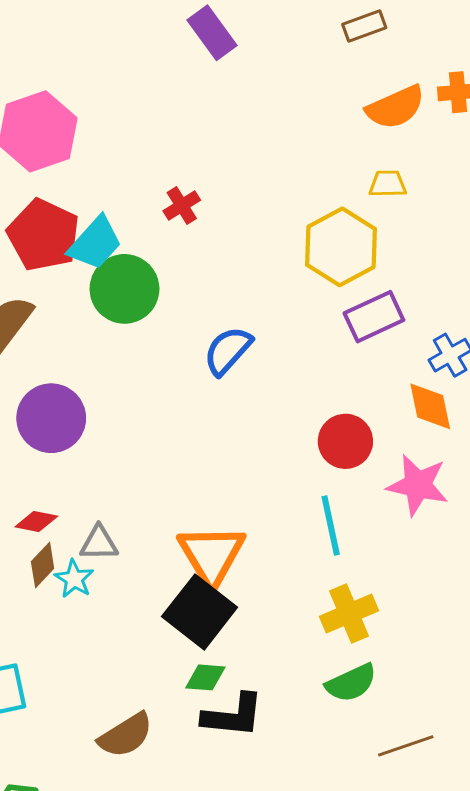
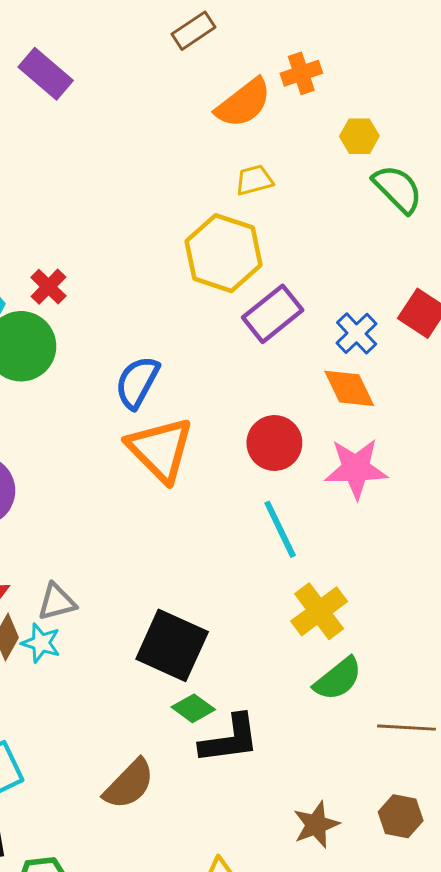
red cross: (182, 206) -> (48, 287), moved
orange triangle: (211, 555) -> (160, 449), moved
green diamond: (205, 677) -> (193, 708), turned 45
brown line: (406, 746) -> (407, 728), turned 36

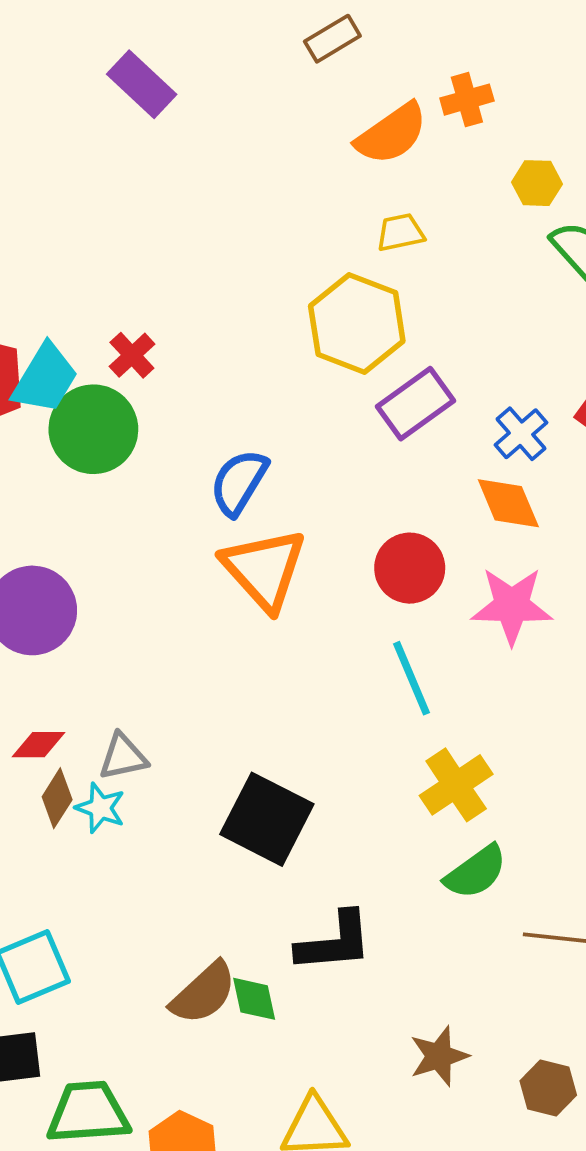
green diamond: (193, 708) -> (254, 999), moved, turned 39
brown hexagon: (401, 816) -> (548, 1088), moved

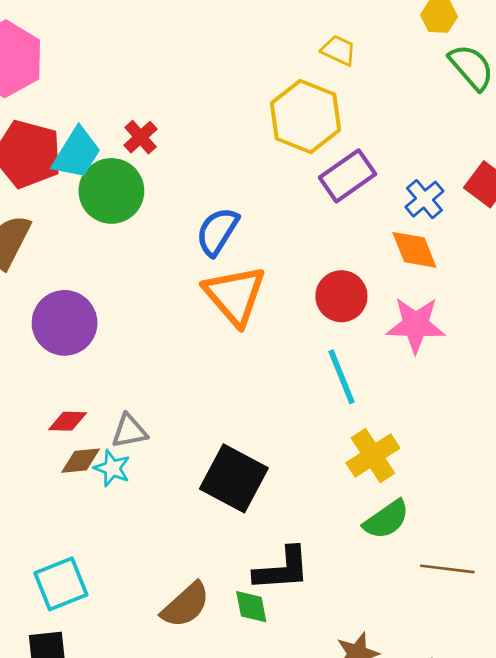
yellow trapezoid: (400, 232) -> (339, 50), turned 36
brown diamond: (57, 798) -> (81, 461), turned 51
green diamond: (254, 999) -> (251, 607), moved

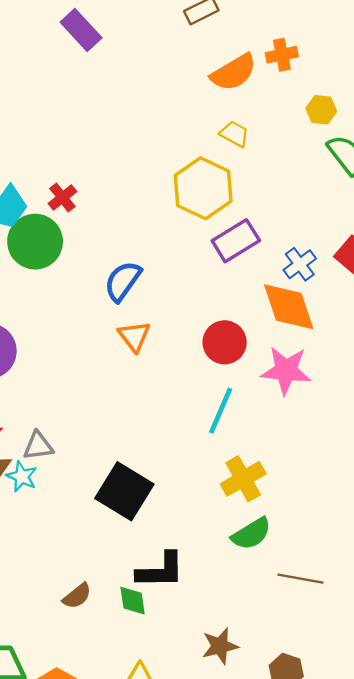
orange diamond: (414, 250) -> (289, 307), size x1.4
orange triangle: (235, 295) -> (134, 336), size x0.6
cyan line: (341, 377) -> (221, 411), turned 42
brown semicircle: (186, 605) -> (77, 596), size x0.7

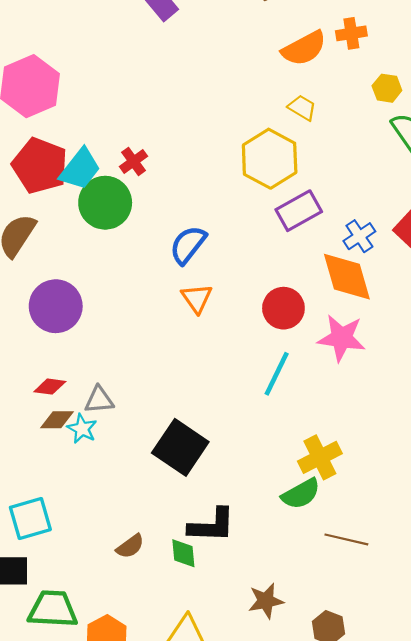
yellow cross: (243, 479) -> (320, 457), moved

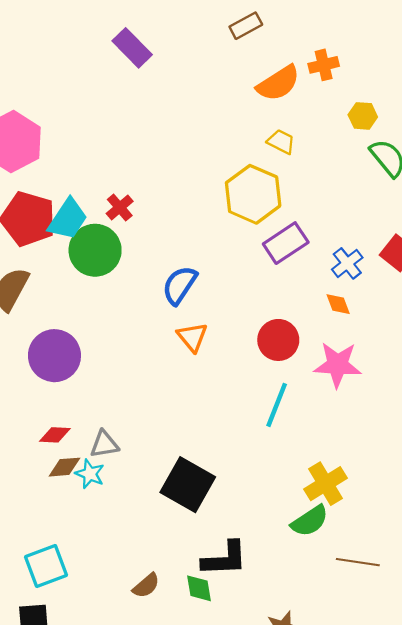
orange diamond: (347, 277) -> (338, 304), size x0.5

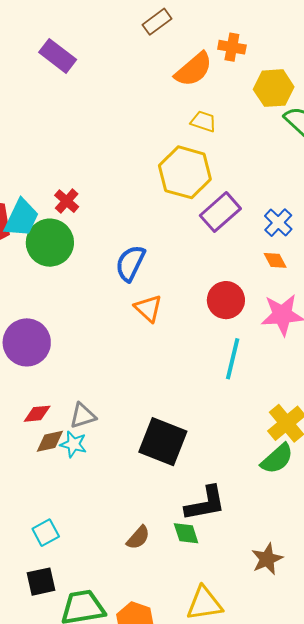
orange cross: (324, 65) -> (232, 47), turned 32
yellow hexagon: (363, 116) -> (274, 88), size x1.5
cyan square: (46, 566) -> (46, 533), size x0.7

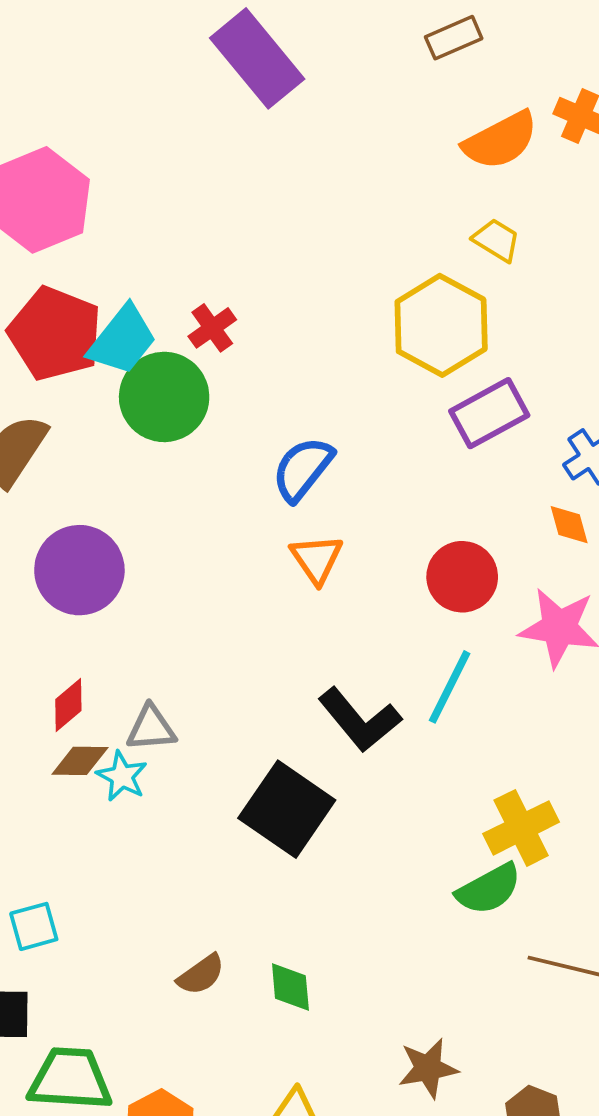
purple rectangle: (58, 56) -> (257, 58), size x1.4
red diamond: (37, 414) -> (68, 705), turned -48
black L-shape: (205, 504) -> (360, 720), moved, turned 48

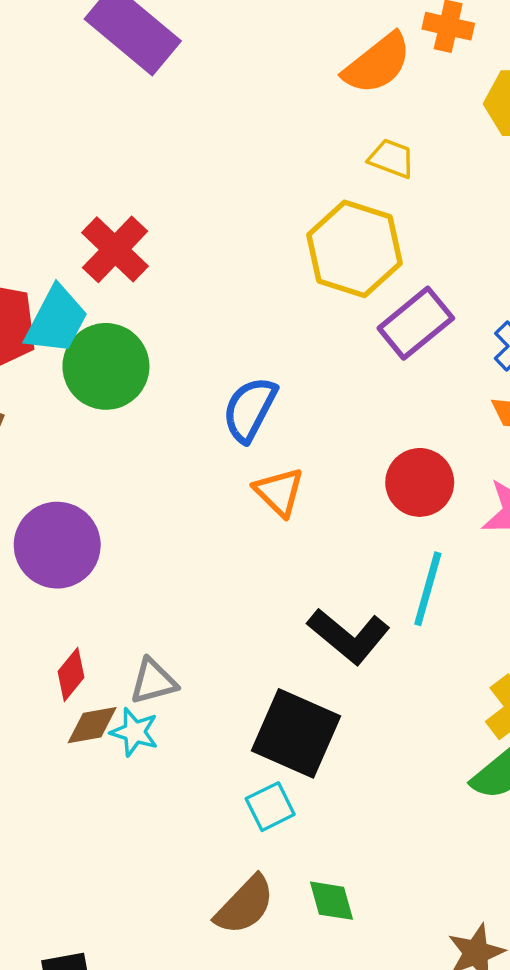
red cross: (212, 328) -> (115, 249), moved, size x1.5
cyan square: (34, 926) -> (270, 807), moved
brown semicircle: (201, 975) -> (245, 905), size x1.4

